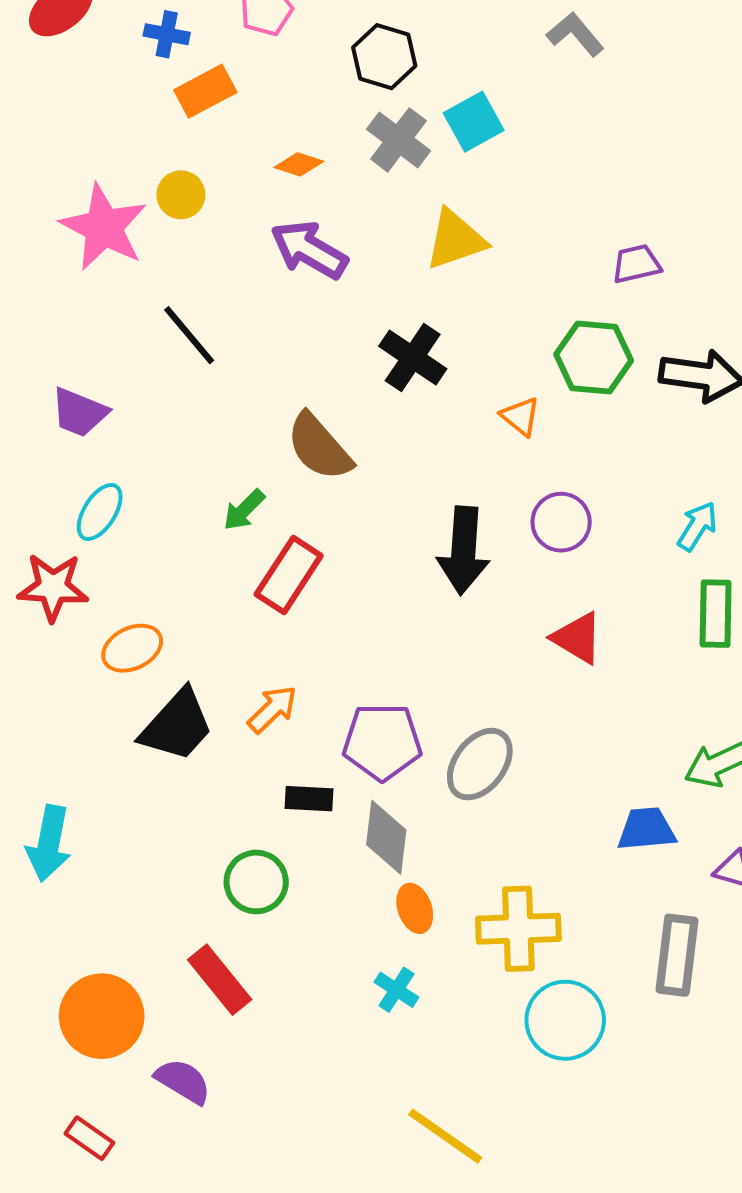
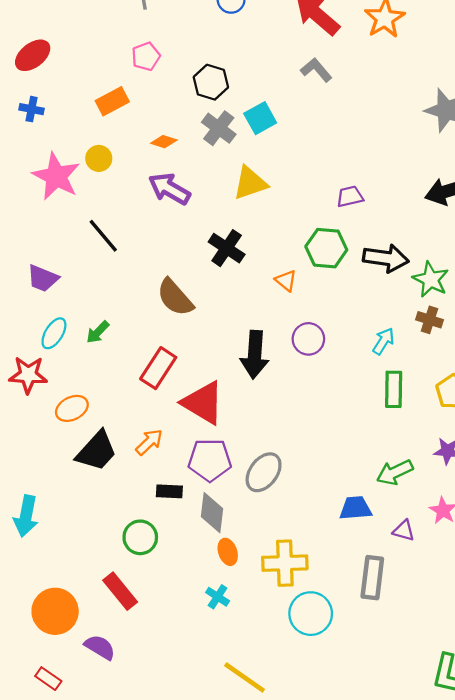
blue cross: (167, 34) -> (32, 109), moved
green arrow: (244, 510) -> (98, 332), moved
red triangle: (577, 638) -> (203, 403), moved, size x1.5

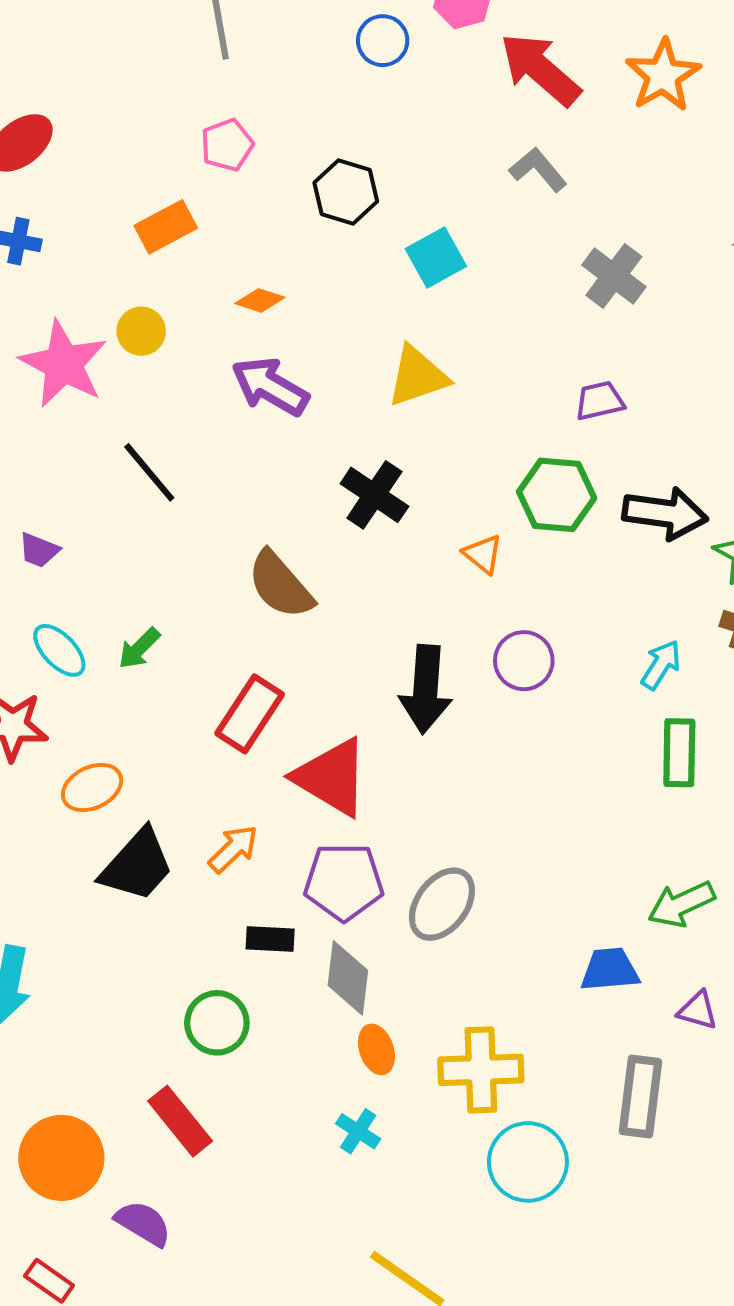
gray cross: (219, 128) -> (614, 276), moved
purple trapezoid: (43, 278) -> (39, 550), size x0.7
cyan ellipse: (54, 333) -> (59, 650), turned -76

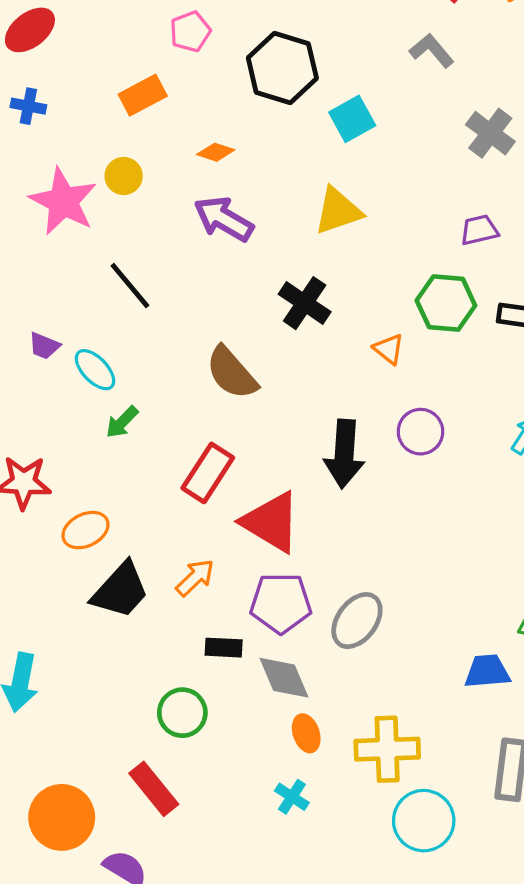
black hexagon: (346, 192) -> (282, 68), size x1.4
cyan ellipse: (59, 650) -> (95, 370), moved
gray diamond: (348, 978) -> (284, 678), turned -30

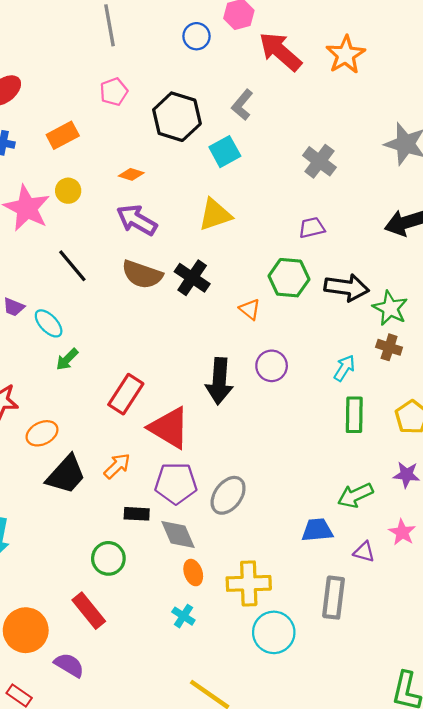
gray L-shape: (432, 51) -> (242, 105), moved, turned -100
orange rectangle: (143, 95) -> (63, 135), moved
brown semicircle: (232, 373) -> (142, 274), moved, turned -30

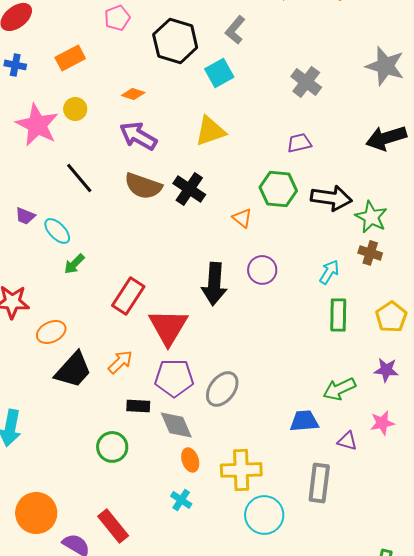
red triangle: (169, 428) -> (168, 327), turned 30
pink star: (402, 532) -> (382, 423), turned 30
red rectangle: (89, 611) -> (113, 526), moved

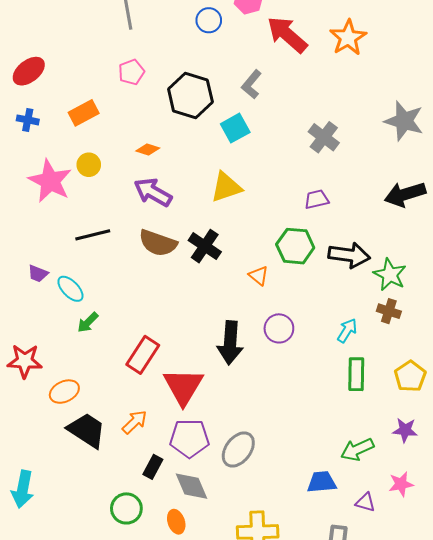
black line: (79, 178) -> (93, 235), turned -64
black trapezoid: (73, 370) -> (87, 430), turned -99
black rectangle: (138, 406) -> (153, 467), turned -65
orange ellipse: (190, 460) -> (176, 522), moved

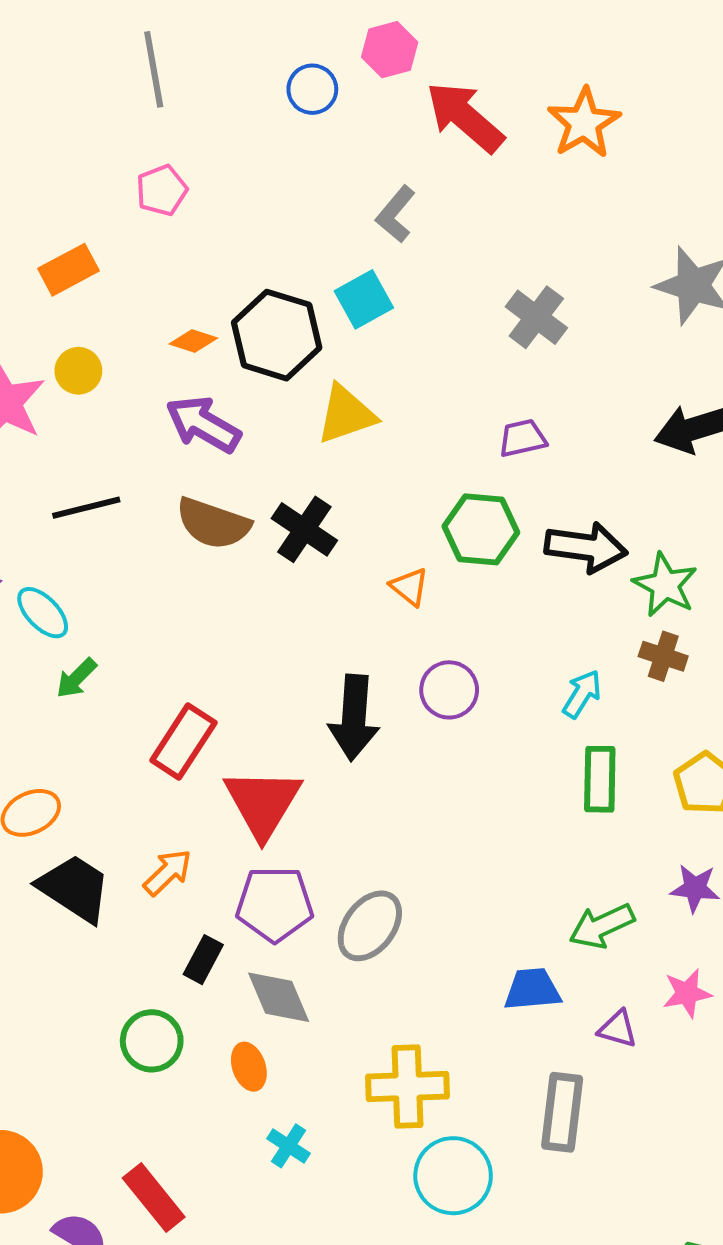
black hexagon: (190, 96) -> (277, 335), moved

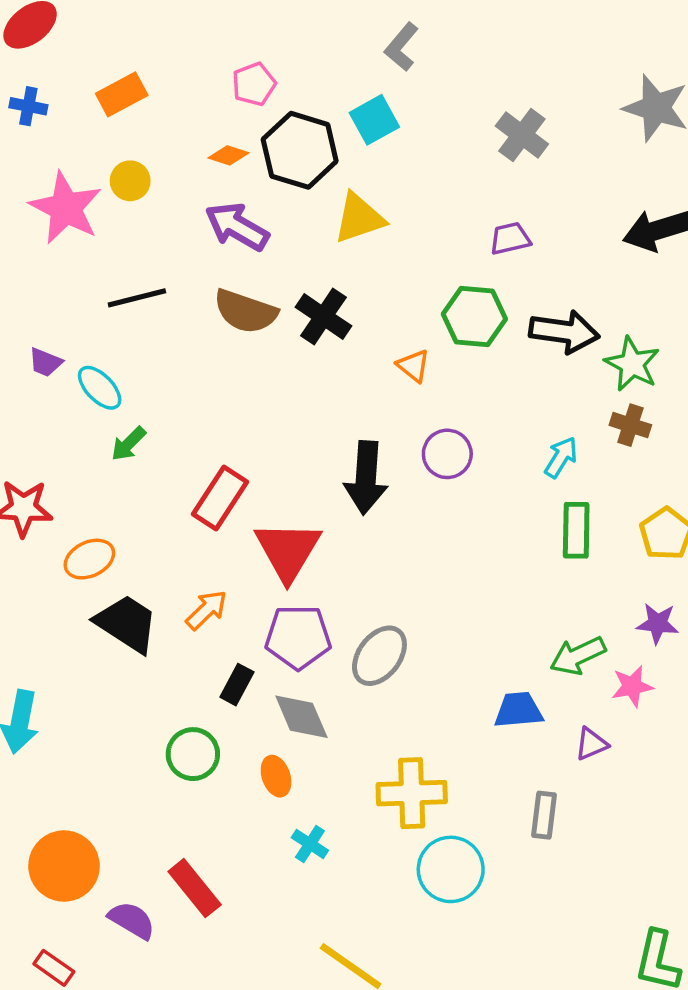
pink pentagon: (162, 190) -> (254, 84), moved
pink star: (687, 993) -> (632, 686), moved
purple triangle: (618, 1029) -> (591, 744), turned -39
gray rectangle: (562, 1112) -> (544, 815), size x0.7

